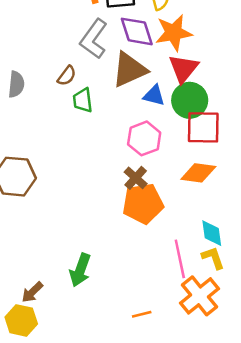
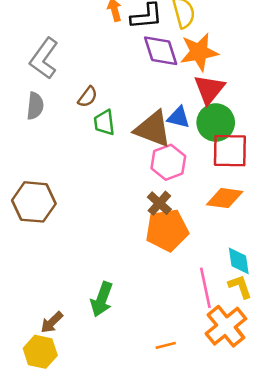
gray L-shape: (94, 39) -> (44, 58), moved
brown triangle: (129, 70) -> (153, 129), moved, turned 45

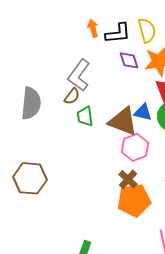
purple diamond: (161, 51) -> (129, 60), size x0.7
gray L-shape: (44, 58) -> (79, 75), moved
gray semicircle: (35, 106) -> (31, 103), size x1.5

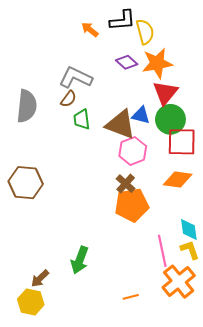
orange arrow: (93, 28) -> (90, 30), turned -36
black L-shape: (118, 33) -> (123, 20), moved
purple diamond: (129, 60) -> (127, 62), turned -30
gray L-shape: (79, 75) -> (76, 78), turned 80

